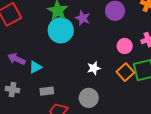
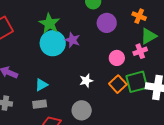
purple star: (83, 18) -> (72, 40), moved
cyan triangle: (35, 67) -> (41, 85), moved

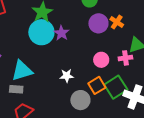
orange cross: (139, 16) -> (117, 22), moved
green square: (137, 82) -> (116, 87), turned -30
cyan triangle: (41, 85) -> (22, 71), size x1.6
gray circle: (82, 110) -> (80, 100), moved

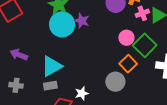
pink cross: (125, 58) -> (142, 13), moved
white star: (67, 76) -> (82, 93), moved
green square: (116, 87) -> (145, 45), moved

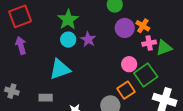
cyan circle: (62, 24) -> (68, 40), size x0.6
purple arrow: (19, 55) -> (21, 45), moved, turned 42
cyan triangle: (52, 66) -> (60, 69), moved

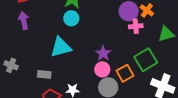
purple star: (88, 39) -> (103, 53), moved
pink cross: (149, 43) -> (136, 26), moved
pink circle: (129, 64) -> (102, 69), moved

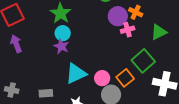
cyan triangle: (61, 47) -> (76, 74), moved
purple star: (103, 53) -> (61, 46), moved

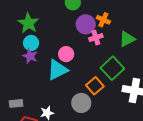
cyan triangle: (76, 74) -> (57, 70), moved
pink circle: (102, 78) -> (66, 54), moved

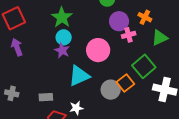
orange cross: (103, 20) -> (145, 17), moved
pink circle: (66, 54) -> (98, 50), size x1.5
cyan triangle: (57, 70) -> (79, 76), moved
gray circle: (81, 103) -> (111, 90), moved

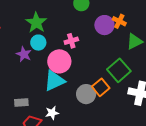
purple circle: (119, 21) -> (104, 25), moved
pink cross: (129, 35) -> (71, 41), moved
purple star: (62, 50) -> (24, 54), moved
pink circle: (98, 50) -> (59, 61), moved

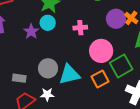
pink circle: (59, 61) -> (101, 51), moved
cyan triangle: (54, 81) -> (69, 75), moved
gray circle: (86, 94) -> (48, 68), moved

